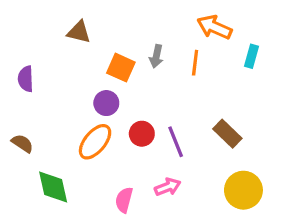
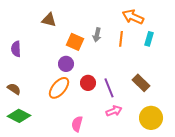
cyan rectangle: (252, 56) -> (149, 39), moved
green diamond: (53, 187) -> (19, 116), moved, turned -50
pink arrow: (168, 187) -> (114, 111), moved

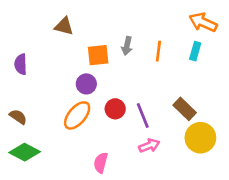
orange arrow: (133, 17) -> (203, 22), moved
orange square: (75, 42) -> (98, 55), turned -30
yellow circle: (151, 118) -> (200, 138), moved

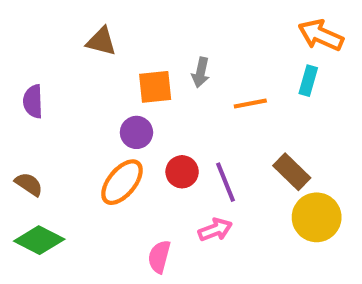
orange line: (158, 51) -> (250, 103), moved, turned 72
pink arrow: (149, 146) -> (215, 230), moved

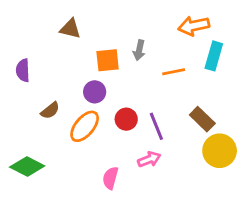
orange arrow: (321, 35) -> (194, 26), moved, turned -36
cyan rectangle: (308, 81) -> (214, 56), size x1.4
brown semicircle: (29, 184) -> (50, 111), moved, turned 108

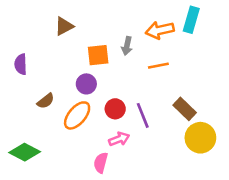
orange arrow: (194, 26) -> (160, 30), moved
brown triangle: (70, 29) -> (64, 26), turned -42
cyan rectangle: (214, 56) -> (191, 20), moved
pink arrow: (149, 159) -> (119, 139), moved

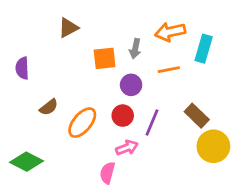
cyan rectangle: (191, 20) -> (204, 49), moved
purple circle: (86, 84) -> (131, 85), moved
purple line: (143, 115) -> (152, 123), turned 45

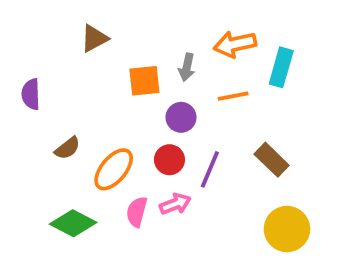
yellow circle: (213, 146) -> (287, 229), moved
green diamond: (26, 162) -> (73, 223), moved
pink semicircle: (107, 173) -> (137, 212), moved

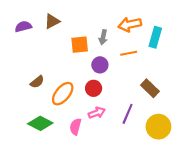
purple semicircle: (31, 94) -> (23, 27), moved, turned 77
purple line: (210, 169) -> (128, 114), moved
pink semicircle: (137, 212) -> (75, 127), moved

